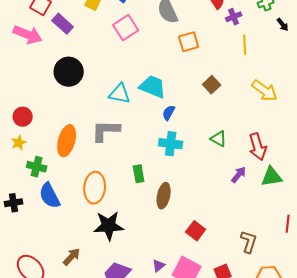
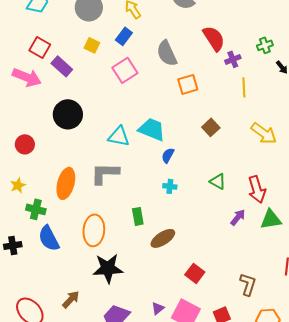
red circle: (23, 117) -> (25, 144), moved
cyan cross: (171, 144) -> (170, 186), size x0.6
brown ellipse: (164, 196) -> (163, 238), turned 45

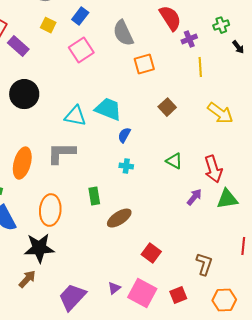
black star: (108, 268) -> (39, 248), moved

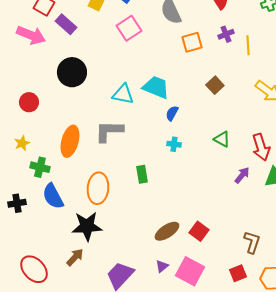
purple cross: (189, 39) -> (226, 34), moved
brown ellipse: (119, 218) -> (167, 231), moved
red square: (178, 295) -> (238, 273), moved

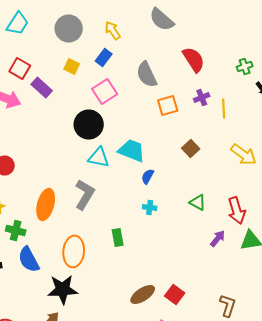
black circle: (72, 72) -> (89, 124), moved
gray L-shape: (109, 131) -> (85, 194), turned 120

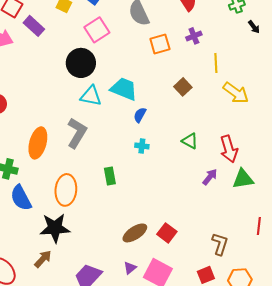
yellow line: (224, 108) -> (216, 63), moved

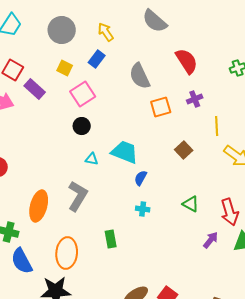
pink square: (97, 30) -> (83, 94), moved
black circle: (81, 63) -> (82, 126), size x0.6
cyan triangle: (91, 96) -> (92, 159), size x0.6

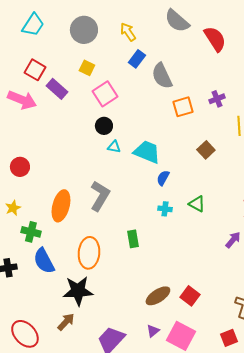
blue rectangle: (97, 59) -> (137, 59), moved
red semicircle: (187, 61) -> (215, 39), moved
cyan triangle: (92, 159) -> (114, 147), moved
green triangle: (191, 204) -> (197, 204), moved

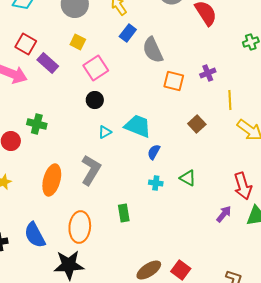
orange square: (183, 107) -> (174, 81), turned 30
cyan triangle: (114, 147) -> (105, 132), moved, turned -40
green cross: (31, 232) -> (37, 124), moved

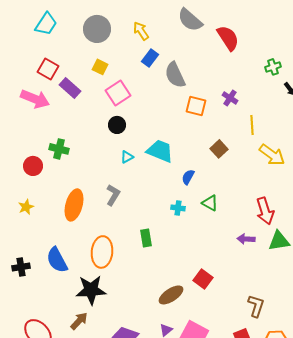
purple cross: (208, 73) -> (230, 98), turned -35
blue semicircle: (154, 152) -> (188, 177), moved
gray L-shape: (91, 170) -> (113, 195), size x0.7
purple arrow: (224, 214) -> (246, 239), turned -126
red square: (181, 270) -> (203, 279), moved

